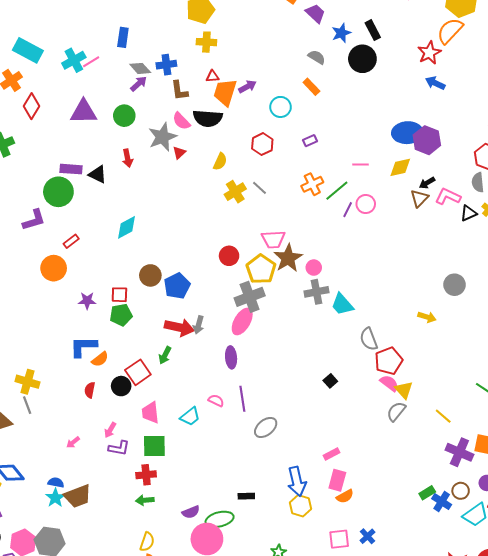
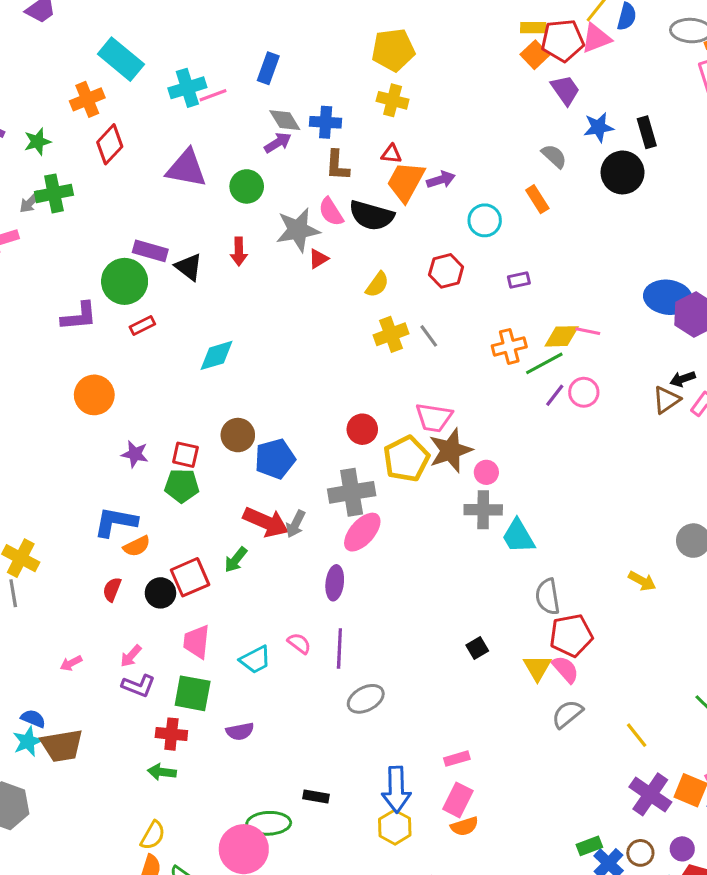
yellow diamond: (400, 167) -> (562, 336), moved
red rectangle: (71, 241) -> (142, 326), moved
gray cross: (250, 297) -> (352, 492), moved
yellow triangle: (404, 390) -> (537, 668), moved
purple semicircle: (191, 512) -> (240, 731), moved

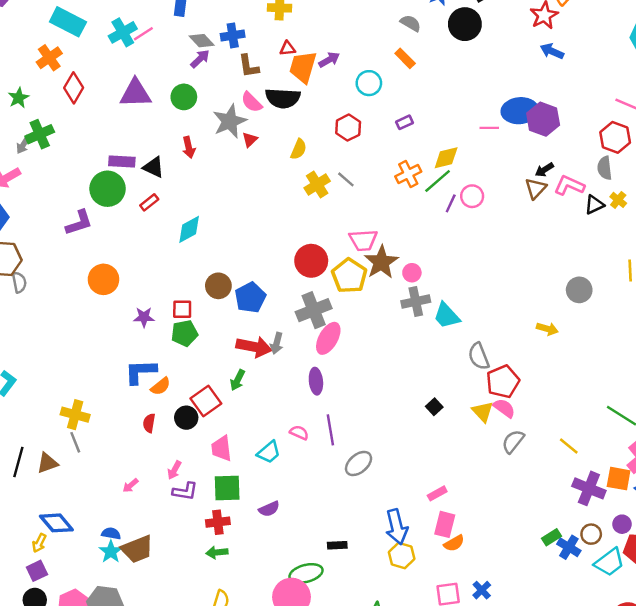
red rectangle: (142, 326) -> (149, 202), moved
pink line: (588, 331) -> (489, 128), moved
red circle: (362, 429) -> (311, 261), size x1.4

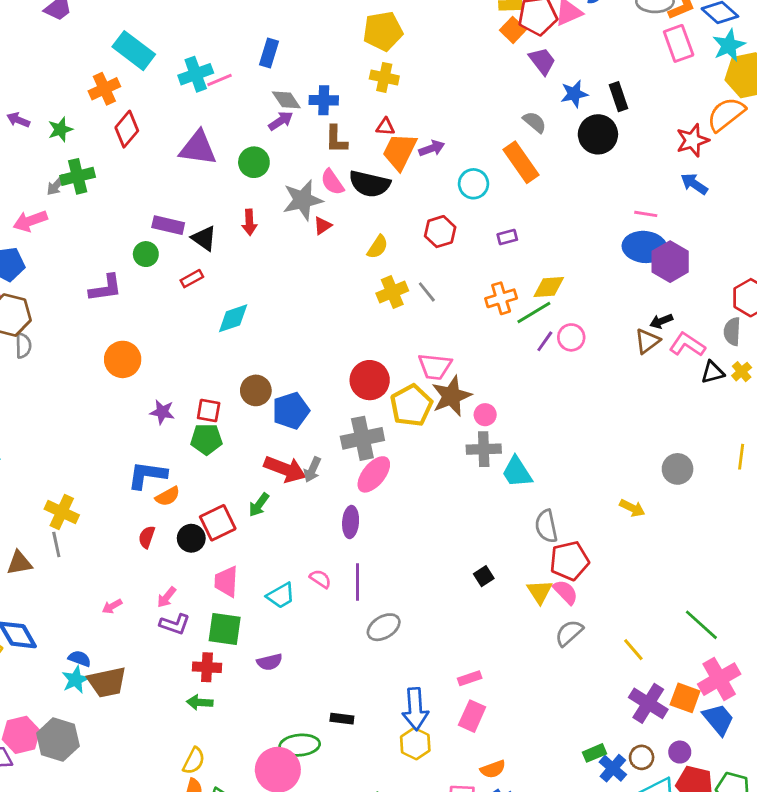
orange rectangle: (405, 58) -> (521, 162), size x1.6
pink line: (489, 128) -> (646, 214), moved
green circle: (108, 189) -> (146, 254), size x0.6
orange semicircle: (454, 543) -> (493, 769), moved

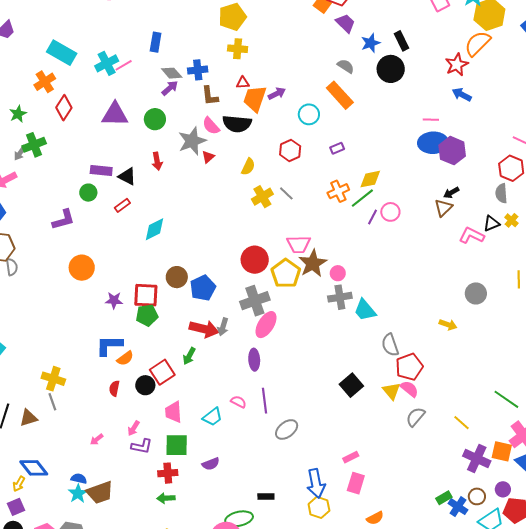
pink L-shape: (687, 345) -> (472, 236), moved
red square: (209, 411) -> (146, 295), size x1.5
black square: (484, 576) -> (351, 385), size x1.6

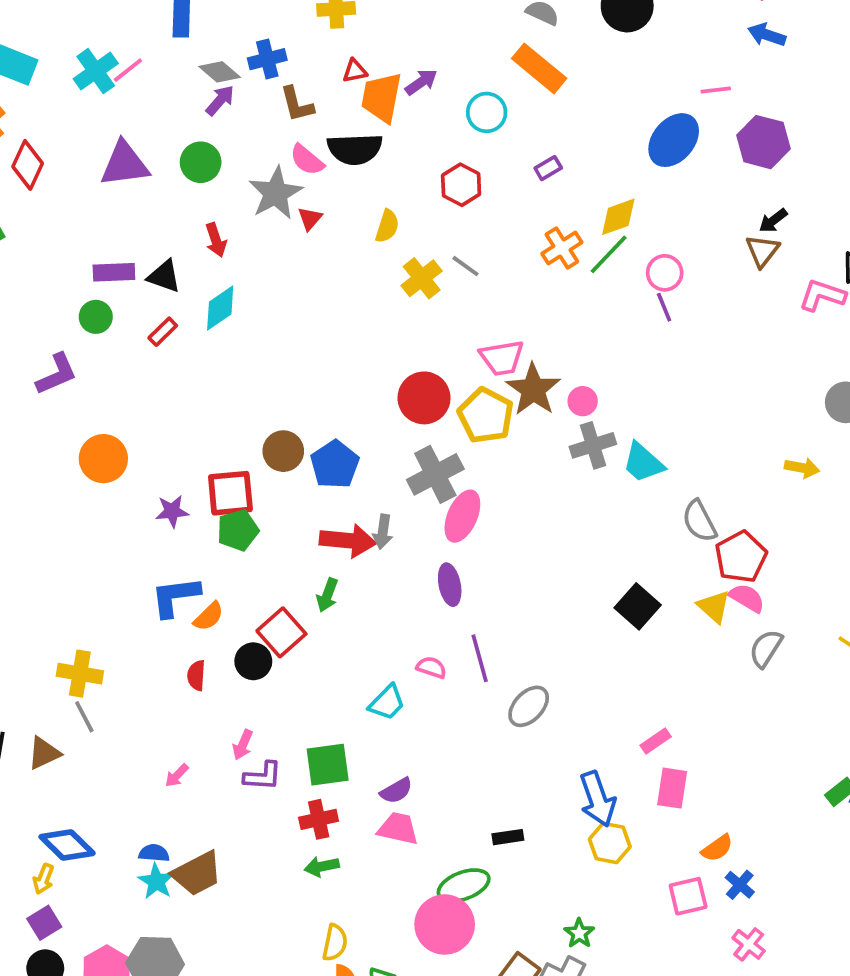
blue ellipse: (433, 143) -> (674, 140), moved, turned -40
purple line: (372, 217) -> (664, 307), moved, turned -42
cyan diamond: (155, 229) -> (220, 308), moved
pink trapezoid: (173, 412) -> (398, 829), moved, turned 115

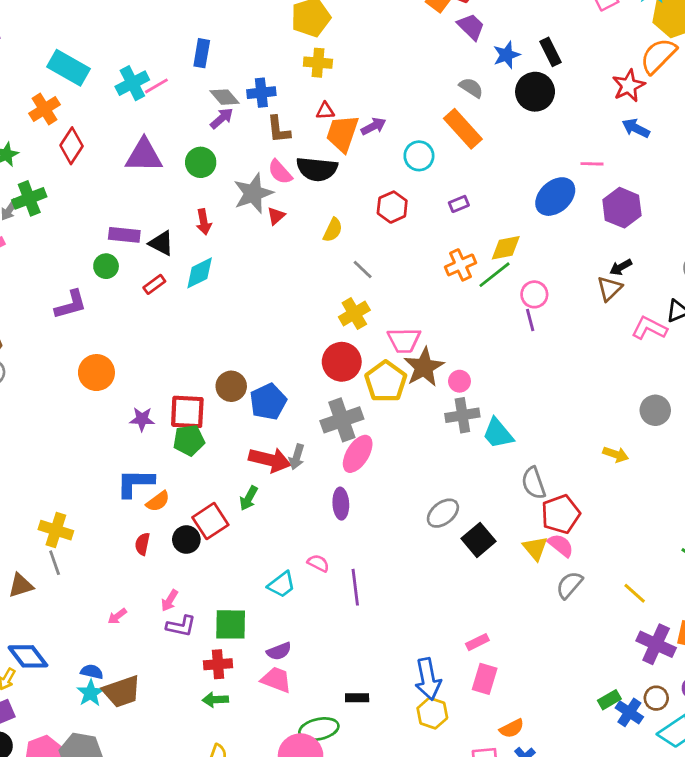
gray line: (465, 266) -> (363, 270), moved
yellow cross: (422, 278) -> (354, 314), moved
purple line: (480, 658) -> (355, 587), moved
gray ellipse: (529, 706) -> (443, 513), moved

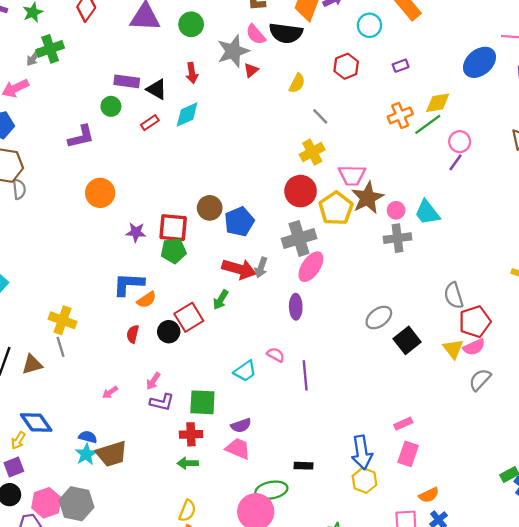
purple line: (530, 320) -> (455, 162), turned 48
cyan trapezoid: (498, 434) -> (427, 212), moved
pink semicircle: (561, 545) -> (474, 347), turned 115

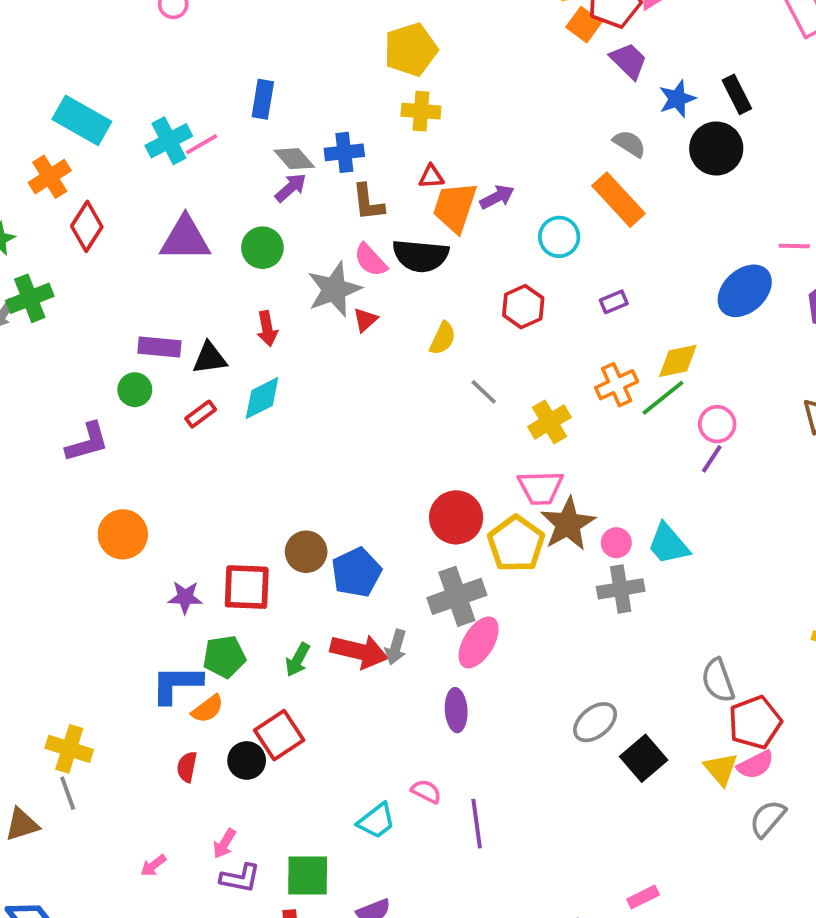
black triangle: (157, 89) -> (210, 358), turned -35
yellow cross: (312, 152) -> (549, 422), moved
green pentagon: (174, 251) -> (224, 657), moved
green arrow: (221, 300) -> (298, 660), moved

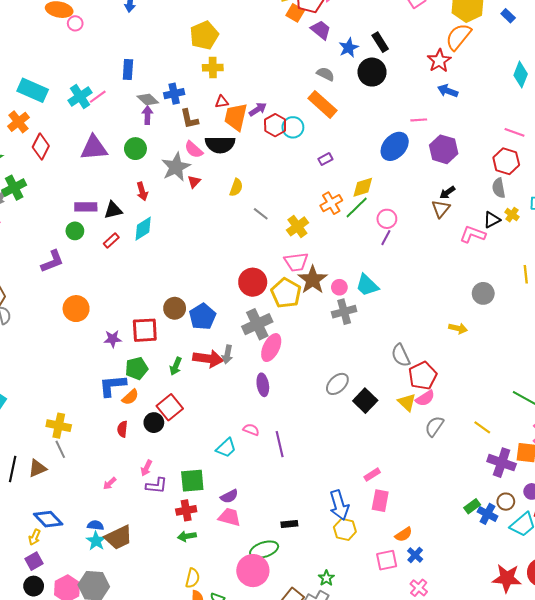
purple arrow: (291, 188) -> (147, 115), turned -42
red hexagon: (523, 307) -> (275, 125), moved

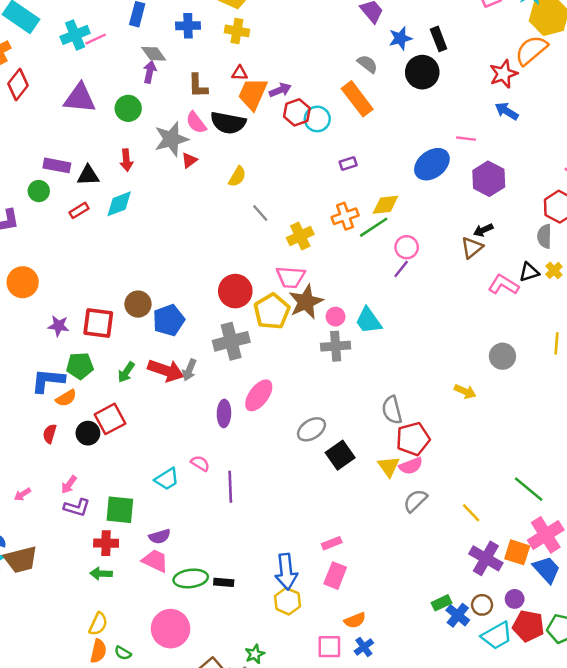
blue cross: (174, 94) -> (188, 26), moved
pink ellipse: (271, 348) -> (259, 395), moved
green ellipse: (264, 550) -> (191, 578), moved

